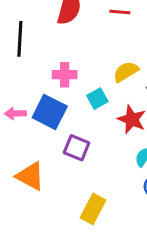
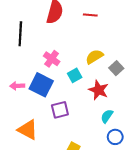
pink cross: (65, 75) -> (52, 59), turned 35
purple square: (77, 148) -> (60, 110), turned -36

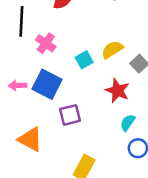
pink cross: (52, 59) -> (46, 43), moved
cyan square: (75, 75) -> (84, 60), moved

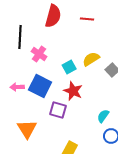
red star: (117, 91) -> (73, 91), moved
purple square: (70, 115) -> (58, 110), turned 30
orange triangle: (30, 139) -> (27, 129), turned 30

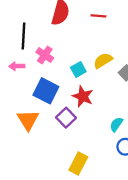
pink arrow: (17, 87) -> (17, 66), moved
purple square: (58, 110) -> (66, 118), turned 30
orange triangle: (27, 129) -> (28, 120), moved

